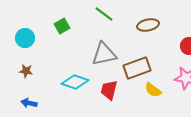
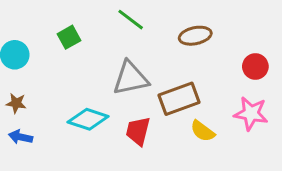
blue arrow: (29, 103) -> (21, 137), moved

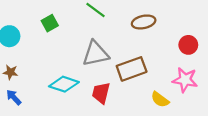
yellow semicircle: (203, 131) -> (160, 99), moved
blue arrow: (21, 137) -> (14, 97), turned 35

